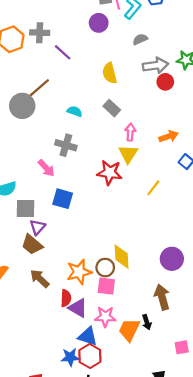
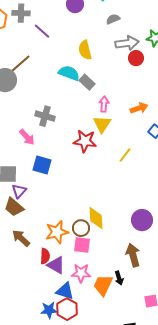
cyan semicircle: (75, 111) -> (69, 73), moved, size x1.5

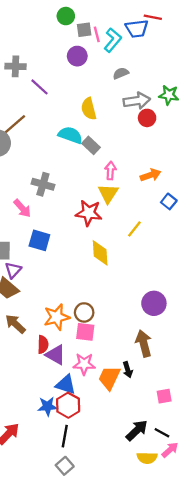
yellow diamond: (96, 218) -> (100, 253), moved

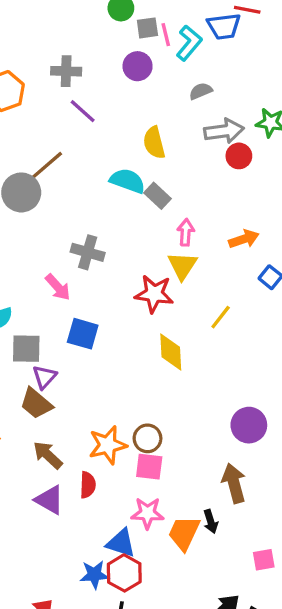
gray cross: (15, 66) -> (66, 71), moved
purple triangle: (56, 355) -> (49, 500), moved

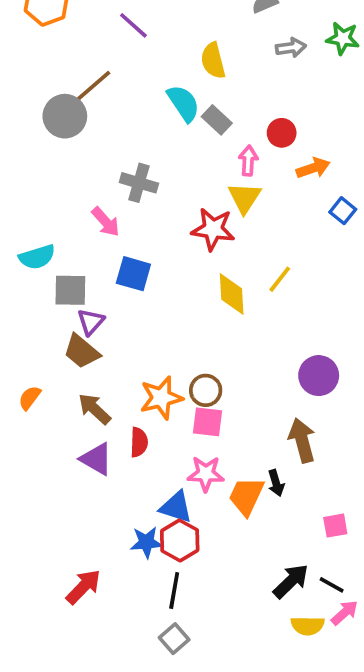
gray arrow: (224, 131) -> (291, 48), size x0.7
red circle: (239, 156) -> (282, 133), moved
cyan semicircle: (128, 181) -> (183, 103), turned 36
yellow line: (221, 317) -> (280, 279), moved

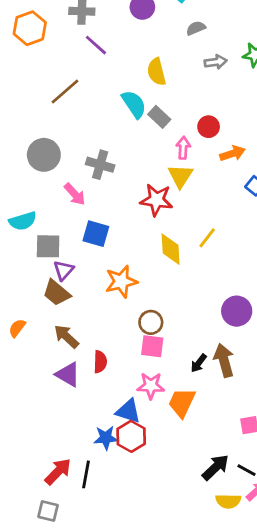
gray circle: (65, 116) -> (44, 155), moved
orange star: (161, 398) -> (121, 282), moved
black arrow: (276, 483) -> (199, 363), moved, turned 54
black line: (174, 590) -> (86, 474), moved
gray square: (174, 639) -> (48, 511), moved, turned -35

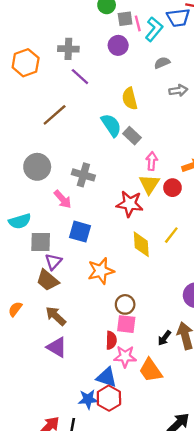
red circle: (209, 127) -> (172, 188), moved
red semicircle: (100, 362) -> (111, 340), moved
orange trapezoid: (182, 403) -> (151, 370), turned -60

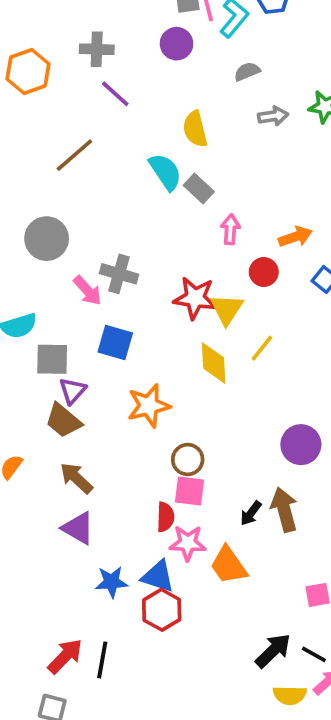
gray cross: (83, 175) -> (119, 274), moved
yellow triangle: (149, 184) -> (227, 309), moved
blue star: (88, 399) -> (112, 582), moved

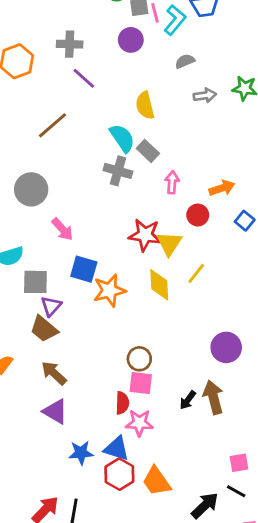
gray cross: (119, 274) -> (118, 171), moved
orange star: (149, 406) -> (109, 290), moved
orange trapezoid: (228, 565) -> (156, 481), moved
black line: (314, 654) -> (236, 491), moved

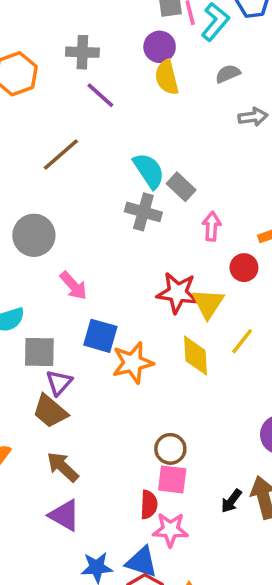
yellow semicircle: (145, 105) -> (167, 77), moved

